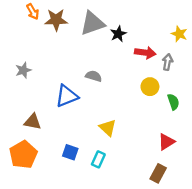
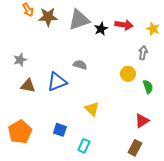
red arrow: (145, 53) -> (124, 25), moved
brown triangle: (33, 122) -> (28, 86), moved
cyan rectangle: (98, 159) -> (84, 146), moved

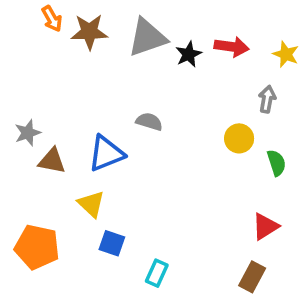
gray star: (20, 60) -> (28, 133), moved
yellow triangle: (92, 109) -> (91, 204), moved
orange pentagon: (20, 132) -> (37, 247), turned -30

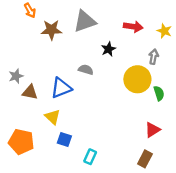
brown star: (89, 32) -> (51, 30), moved
black star: (189, 54) -> (108, 49), moved
yellow circle: (239, 138) -> (137, 79), size x1.6

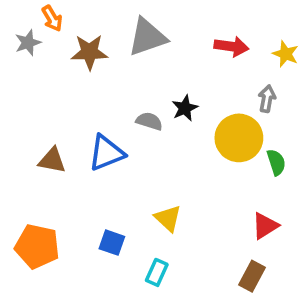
black star: (108, 49) -> (185, 108), moved
gray star: (16, 76) -> (28, 43), moved
yellow triangle: (53, 117) -> (168, 218), moved

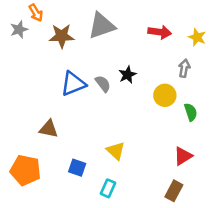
gray semicircle: (149, 121) -> (103, 84), turned 36
yellow circle: (239, 138) -> (165, 95), size x0.7
blue triangle: (106, 153) -> (73, 84), moved
brown triangle: (52, 160) -> (49, 129), moved

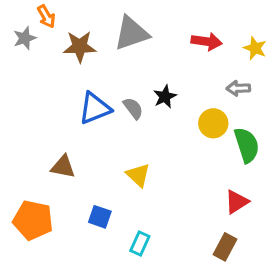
gray arrow: (184, 68) -> (238, 88), turned -102
green semicircle: (191, 112) -> (247, 145), size x1.5
yellow triangle: (116, 151) -> (138, 175), moved

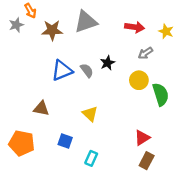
gray arrow: (238, 88) -> (145, 53), moved, turned -32
red triangle: (237, 202) -> (142, 138), moved

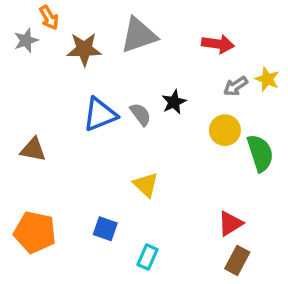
yellow star: (166, 31) -> (267, 79), moved
brown triangle: (41, 108) -> (33, 150), moved

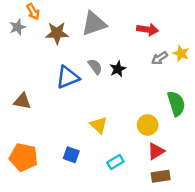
gray semicircle: (140, 114) -> (95, 67), moved
yellow circle: (225, 130) -> (148, 125), moved
cyan rectangle: (148, 257) -> (115, 162), moved, turned 35
brown rectangle: (237, 260) -> (161, 176), turned 54

